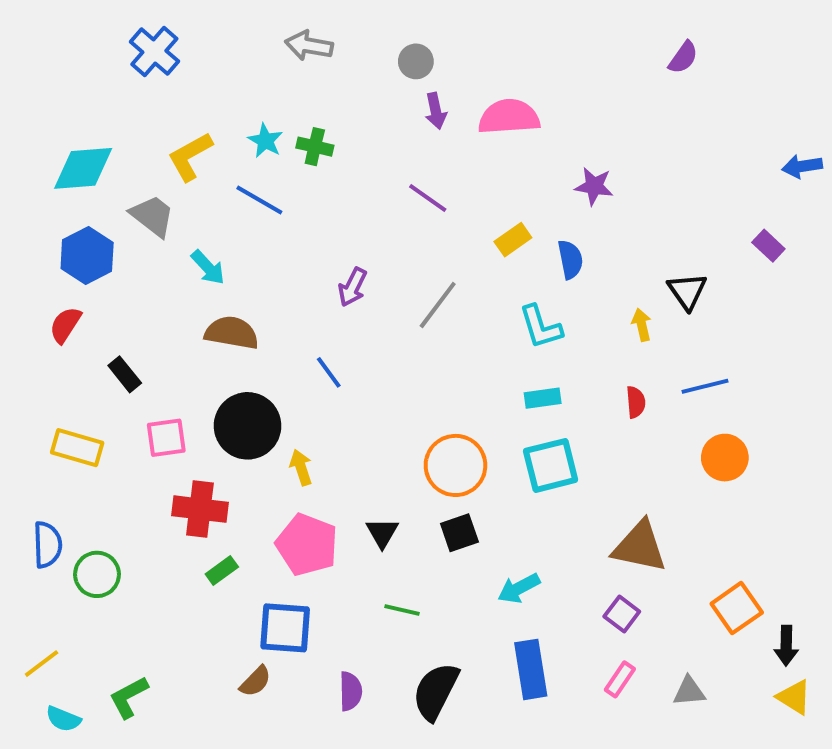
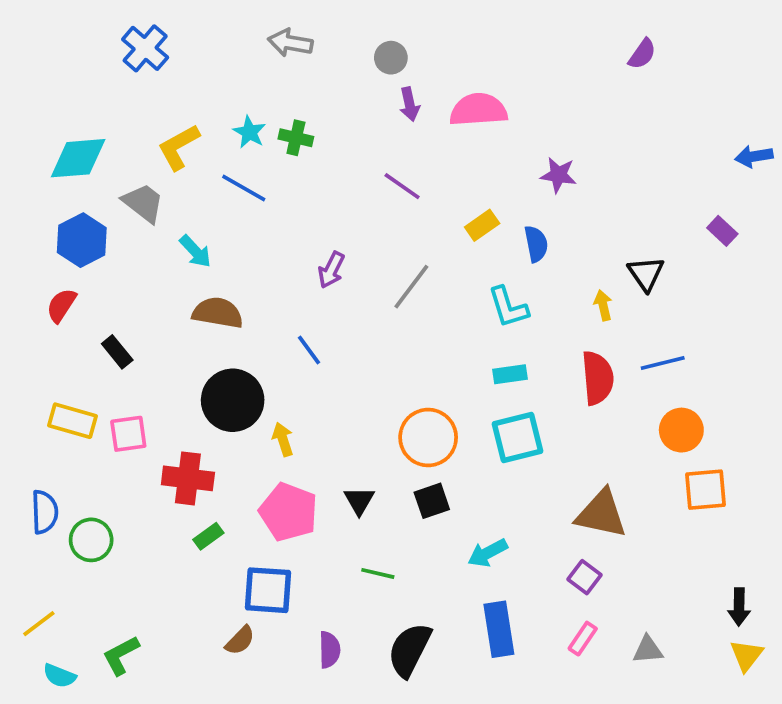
red semicircle: (636, 402) -> (598, 378), size x1.8
pink square: (166, 438) -> (128, 434), moved
orange square: (737, 608) -> (706, 490), moved, turned 30
yellow triangle: (794, 697) -> (746, 655), turned 36

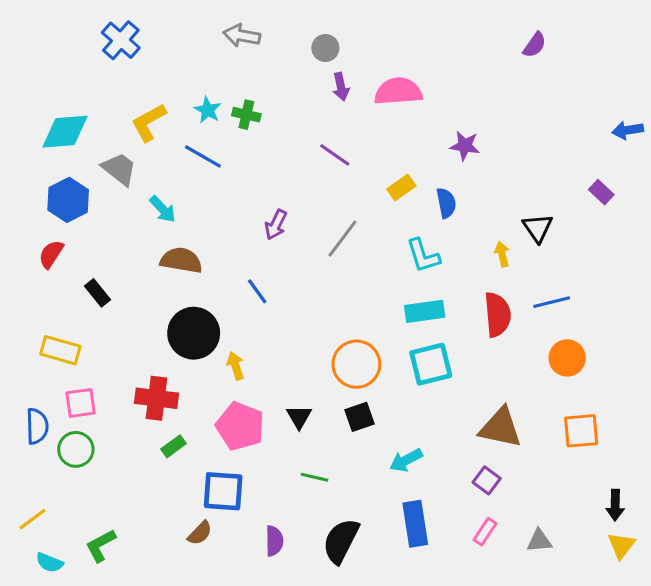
cyan rectangle: (510, 374) -> (425, 311), size x1.4
pink square: (128, 434) -> (81, 403), moved
orange square: (706, 490) -> (581, 431), moved

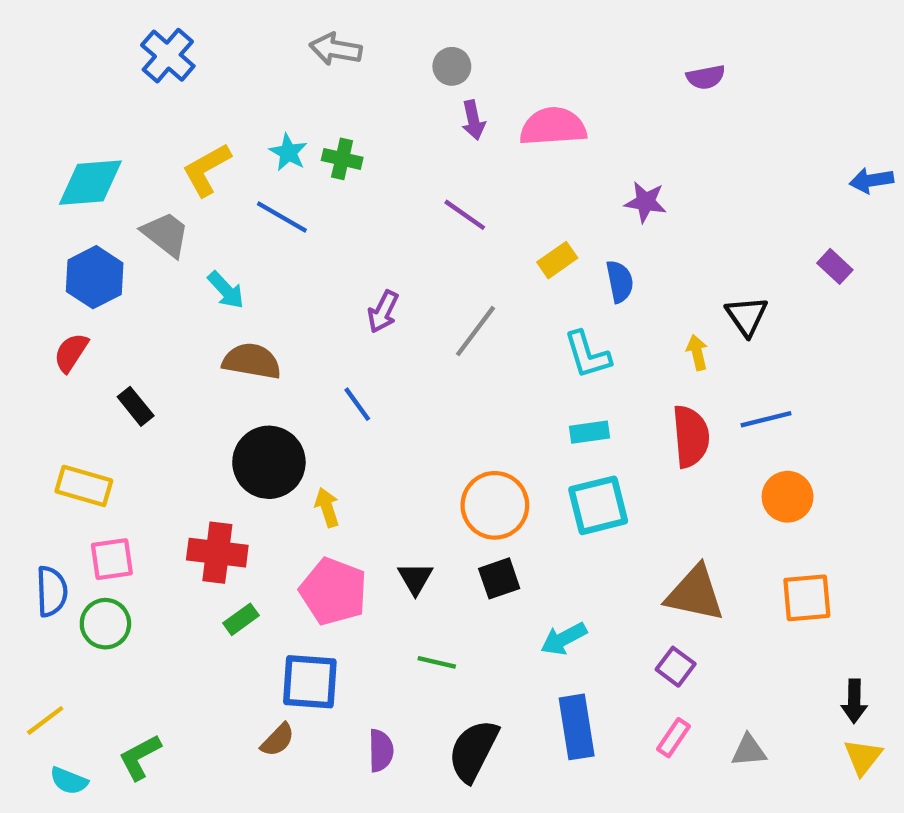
purple semicircle: (535, 45) -> (706, 77), moved, turned 44
cyan rectangle: (425, 311) -> (590, 432), size x0.7

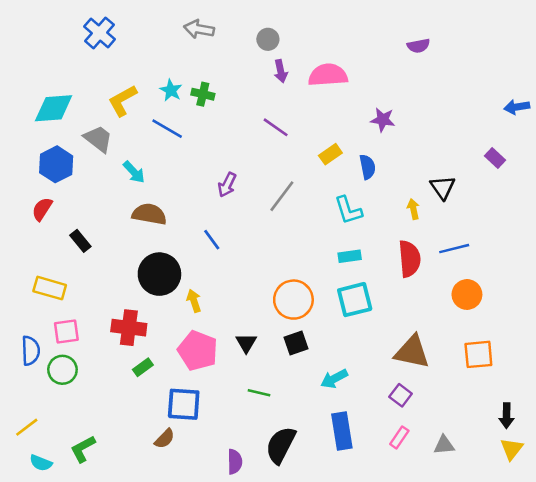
purple semicircle: (381, 751) -> (235, 462), moved

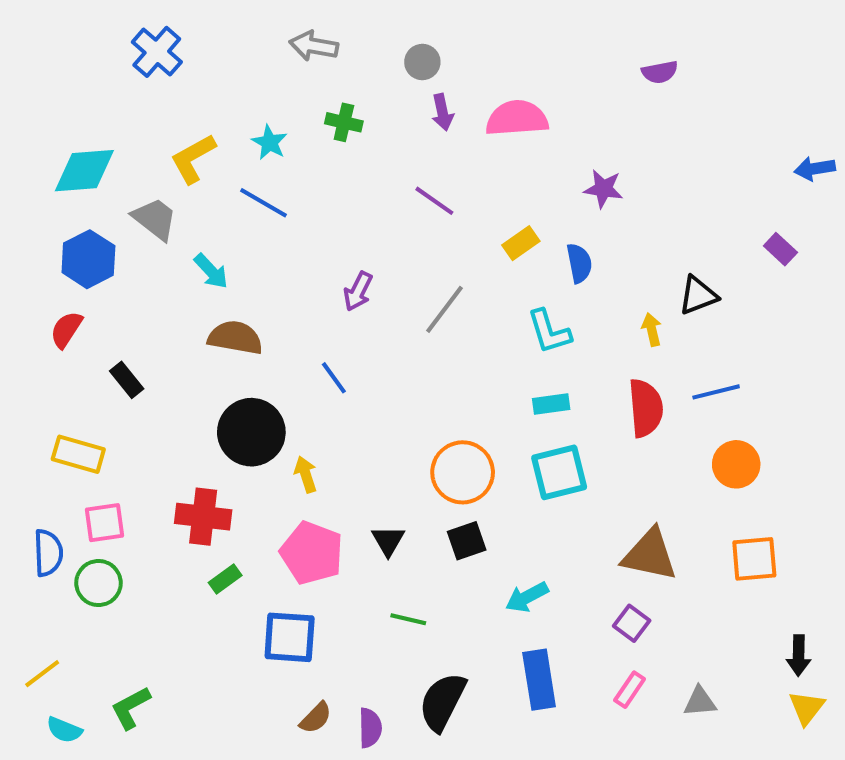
green cross: (203, 94) -> (344, 122), moved
black triangle: (443, 187) -> (698, 295), turned 44
brown semicircle: (165, 439) -> (316, 718), moved

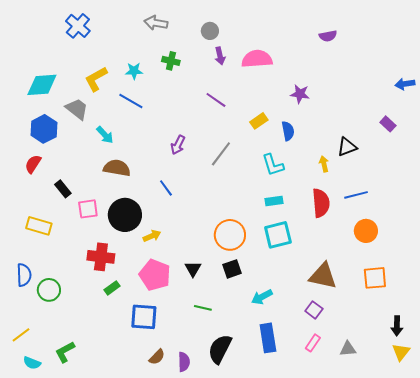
cyan star: (269, 142) -> (134, 71), turned -30
yellow arrow: (306, 474) -> (152, 236), turned 84
pink square: (105, 523) -> (88, 209), moved

